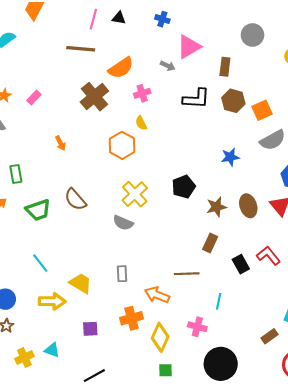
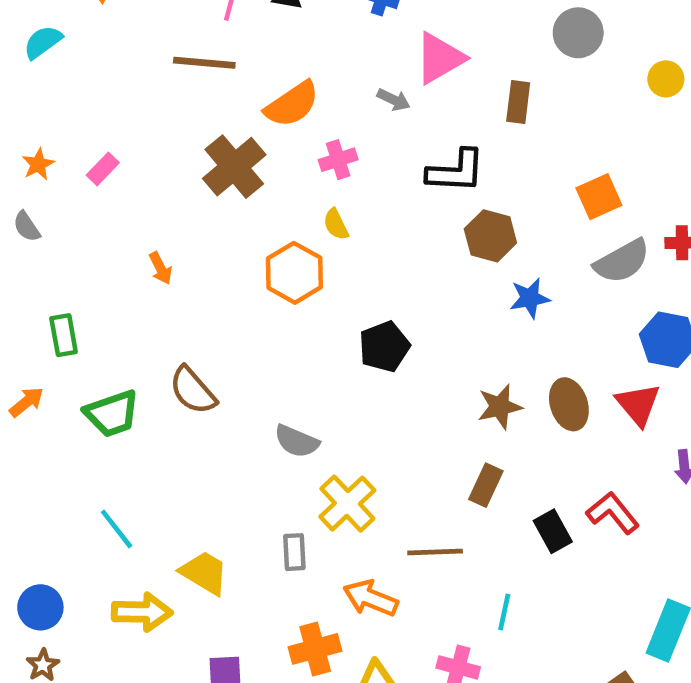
brown hexagon: (233, 101) -> (490, 236), moved
black pentagon: (184, 187) -> (384, 347), moved
yellow cross: (135, 194) -> (347, 504), moved

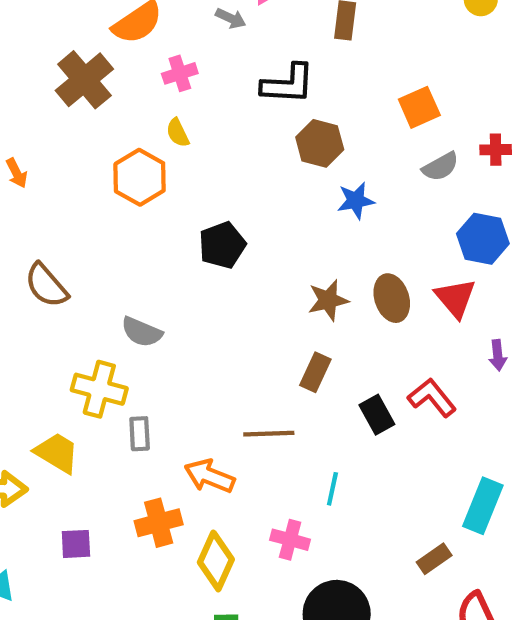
gray semicircle: (622, 261) -> (441, 167), size x0.7
yellow cross: (347, 504) -> (99, 389), moved, turned -32

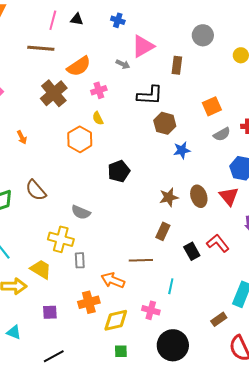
yellow diamond: (216, 561) -> (116, 320), turned 52

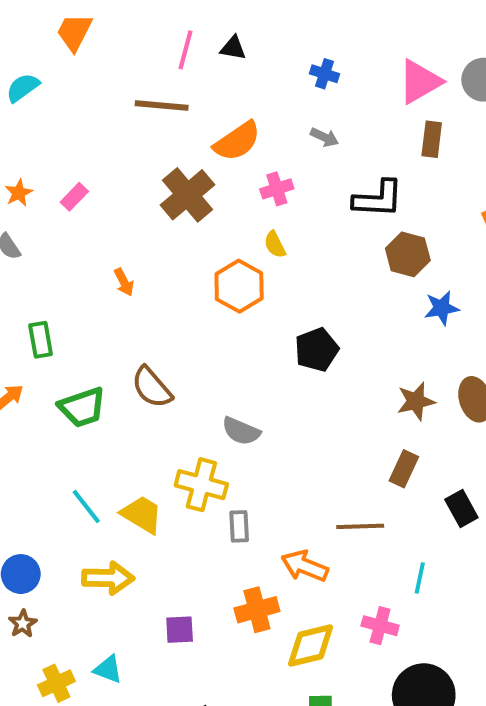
blue cross: (118, 20) -> (324, 74), moved
pink triangle: (143, 46) -> (420, 82), moved
yellow trapezoid: (41, 269) -> (142, 514), moved

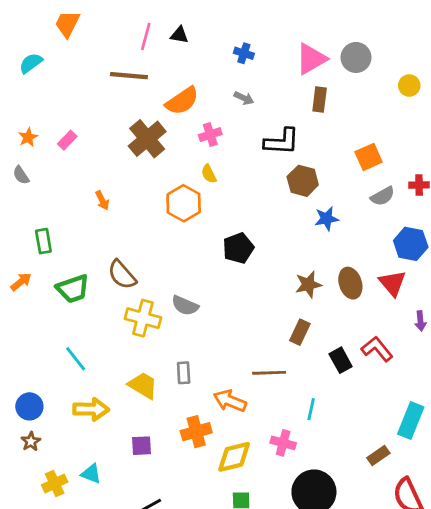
yellow cross: (201, 485) -> (143, 318), moved
yellow trapezoid: (142, 514) -> (143, 385), moved

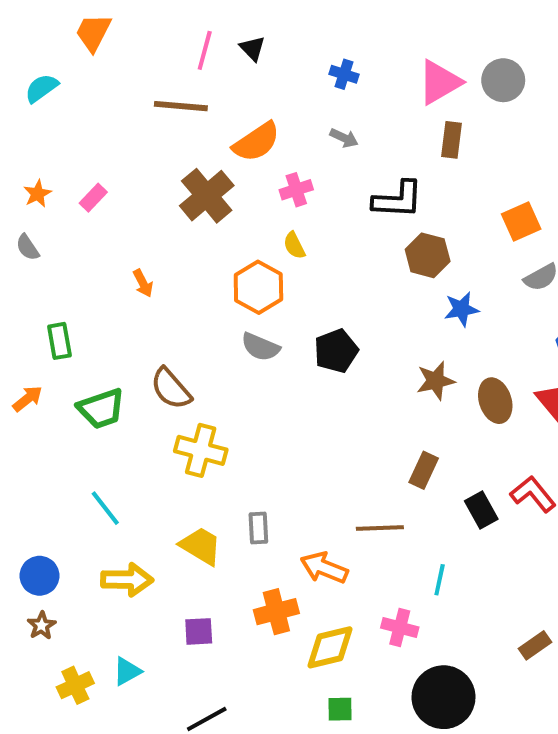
black triangle: (179, 35) -> (252, 48), turned 36
brown star: (308, 285) -> (436, 381), moved
gray semicircle: (185, 306) -> (260, 347), moved
cyan triangle: (91, 474) -> (127, 671), turned -50

